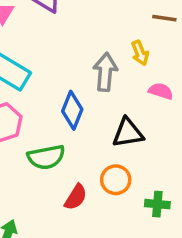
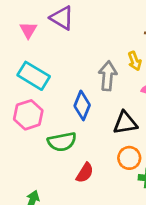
orange circle: (116, 180) -> (129, 158), moved

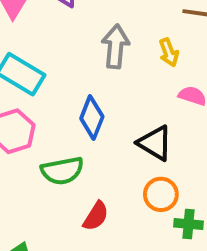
gray arrow: (108, 76) -> (116, 46), moved
black triangle: (125, 123) -> (155, 143), turned 40

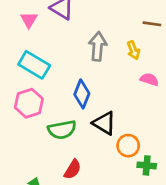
black triangle: (155, 143) -> (104, 123), moved
red semicircle: (96, 216) -> (73, 169), moved

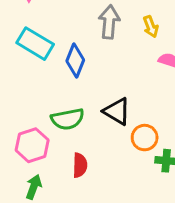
blue diamond: (82, 94) -> (75, 61), moved
pink hexagon: (29, 103) -> (32, 145), moved
red semicircle: (73, 169) -> (80, 165), turned -30

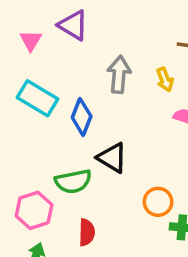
black triangle: (117, 111) -> (112, 158), moved

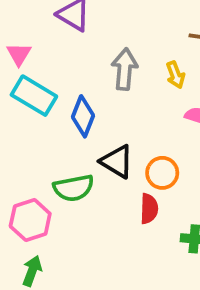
pink triangle: (31, 40) -> (19, 54), moved
orange circle: (158, 202) -> (162, 173), moved
red semicircle: (87, 232) -> (149, 209), moved

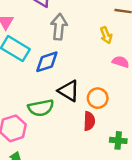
gray arrow: (124, 69) -> (59, 27), moved
blue diamond: (83, 116) -> (47, 62), turned 50

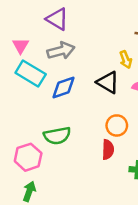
gray arrow: (59, 27) -> (61, 51), moved, turned 70
black triangle: (69, 91) -> (108, 82), moved

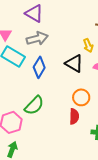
blue diamond: (64, 87) -> (39, 67), turned -40
green semicircle: (57, 136) -> (34, 105), turned -35

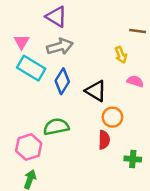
black triangle: (74, 63) -> (96, 91), moved
green semicircle: (34, 105) -> (56, 127), turned -145

